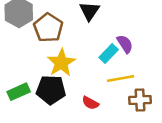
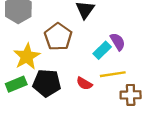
brown pentagon: (48, 28) -> (58, 37), moved
yellow star: (61, 63) -> (27, 56), moved
red semicircle: (90, 103) -> (84, 84), moved

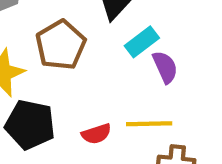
cyan rectangle: (102, 50) -> (142, 42), moved
red semicircle: (84, 84) -> (96, 134), turned -56

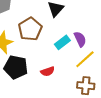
cyan rectangle: (142, 42) -> (62, 42), moved
yellow line: (149, 124) -> (85, 59), moved, turned -40

